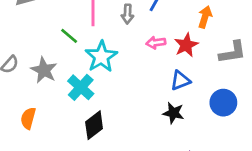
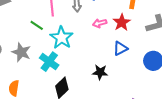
black star: (173, 113) -> (100, 72), moved

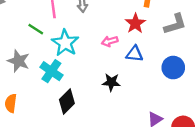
pink arrow: (100, 23) -> (110, 41), moved
blue triangle: (120, 48) -> (134, 54), turned 35

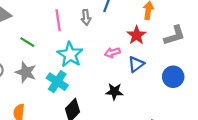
green line: (36, 29) -> (27, 42), moved
blue triangle: (134, 54) -> (136, 64), turned -42

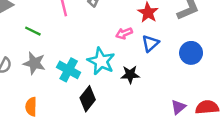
cyan star: (70, 55) -> (101, 61), moved

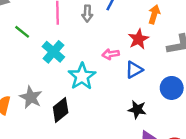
gray star: (34, 63) -> (31, 97), moved
cyan cross: (69, 70) -> (53, 52), moved
black star: (130, 75) -> (137, 109), moved

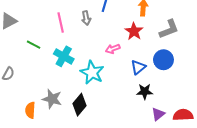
blue triangle: (134, 70) -> (138, 67), moved
blue circle: (172, 88) -> (163, 60), moved

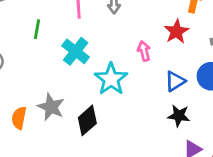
green line: (34, 45) -> (37, 29), turned 64
pink arrow: (113, 49) -> (144, 51), turned 88

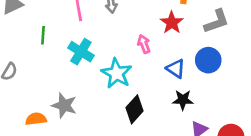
blue triangle: (175, 81) -> (176, 69), turned -48
orange semicircle: (19, 118) -> (36, 119), turned 78
black diamond: (87, 120) -> (134, 109), moved

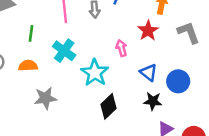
gray L-shape: (217, 21) -> (189, 33), turned -95
blue circle: (208, 60) -> (178, 81), moved
gray star: (64, 105) -> (45, 98), turned -30
orange semicircle: (36, 119) -> (28, 66), moved

